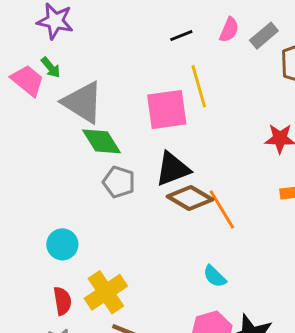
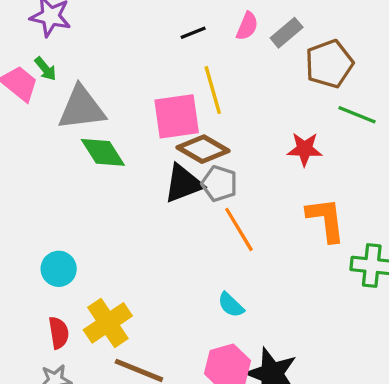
gray triangle: (83, 102) -> (82, 108), turned -39
gray pentagon: (119, 182) -> (219, 184), moved
brown diamond: (190, 198) -> (203, 149), moved

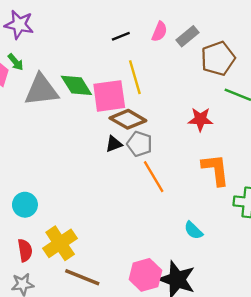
green diamond: (103, 152) -> (76, 85), moved
black triangle: (183, 184) -> (114, 144), size x0.6
cyan semicircle: (231, 305) -> (193, 230), moved

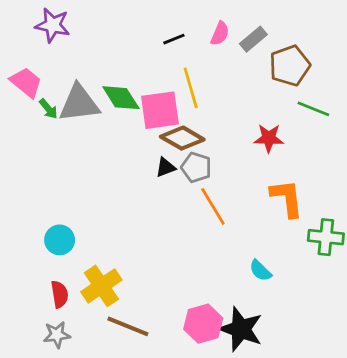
green arrow: (16, 62) -> (48, 109), moved

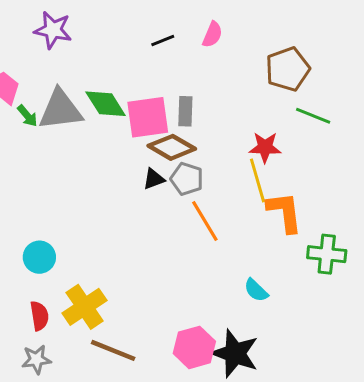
purple star: (53, 25) -> (53, 30), moved
gray rectangle: (253, 39) -> (185, 111), moved, turned -48
yellow line: (191, 88) -> (258, 180), moved

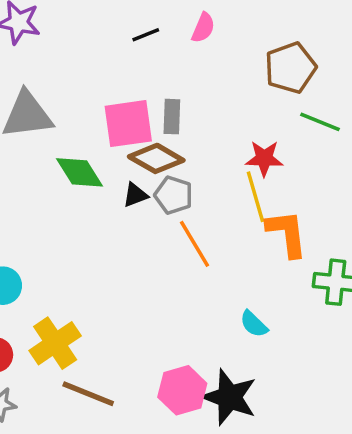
green diamond: (106, 104) -> (80, 172), moved

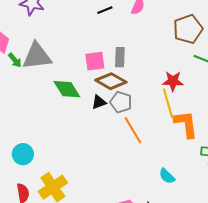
pink square: (128, 124) -> (95, 61), size x0.7

